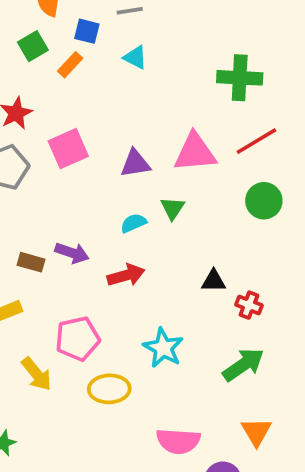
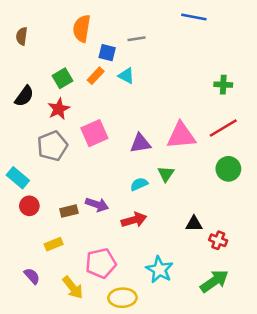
green square: (33, 46) -> (63, 78), moved
cyan triangle: (135, 57) -> (126, 76), moved
green cross: (240, 78) -> (223, 85), moved, size x0.6
brown rectangle: (31, 262) -> (69, 211), turned -30

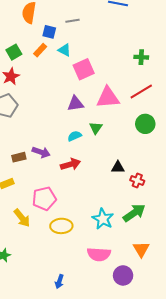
pink square: (94, 133) -> (84, 69), moved
cyan star: (159, 270) -> (103, 219), moved

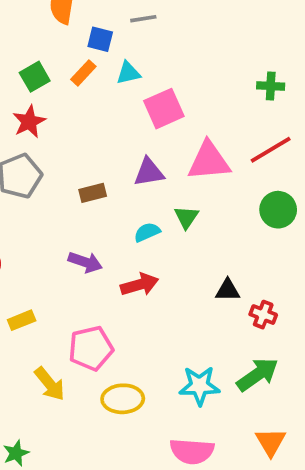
cyan triangle: (64, 50) -> (128, 73), turned -40
brown rectangle: (19, 157) -> (93, 193), moved
cyan star: (103, 219) -> (199, 386), turned -30

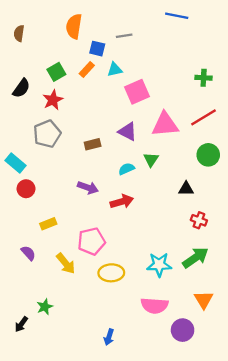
purple triangle: (149, 172) -> (128, 131), turned 36
black triangle: (228, 290) -> (186, 189), moved

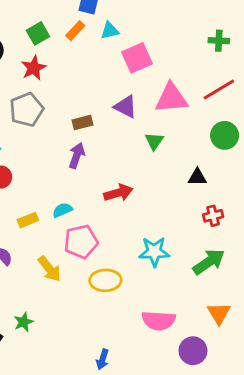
cyan semicircle: (126, 169) -> (62, 210), moved
purple arrow: (88, 188) -> (77, 155), moved, turned -90
red cross: (199, 220) -> (213, 216), turned -35
cyan star: (159, 265) -> (154, 252), moved

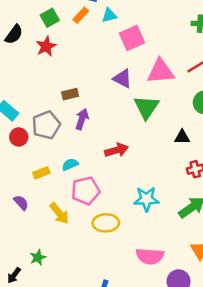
gray pentagon: (26, 110) -> (46, 125), moved
brown rectangle: (82, 122) -> (70, 94), moved
green triangle: (154, 141) -> (146, 107), size x1.6

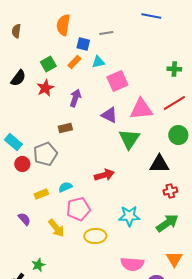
purple arrow: (82, 119) -> (75, 98), moved
black triangle: (182, 137) -> (159, 164), size x1.5

